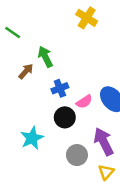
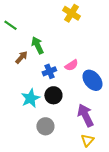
pink semicircle: (84, 102) -> (71, 65), moved
cyan star: (32, 138) -> (30, 98), moved
gray circle: (77, 155) -> (45, 126), moved

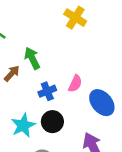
pink semicircle: (71, 65) -> (75, 84), turned -32

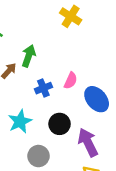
green arrow: (32, 58) -> (29, 56), turned 45
black circle: (52, 122) -> (60, 124), moved

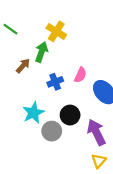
yellow cross: (71, 16) -> (56, 31), moved
gray circle: (38, 156) -> (52, 131), moved

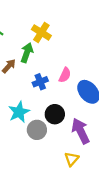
yellow triangle: (99, 161) -> (72, 159), moved

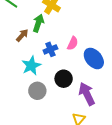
cyan star: (19, 112) -> (31, 66), moved
gray circle: (37, 130) -> (37, 91), moved

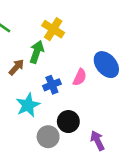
blue ellipse: (94, 59) -> (106, 65), moved
gray circle: (37, 91) -> (48, 137), moved
purple arrow: (87, 94) -> (97, 141), size x0.7

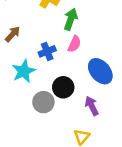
green arrow: (37, 52) -> (71, 19), moved
blue ellipse: (106, 65) -> (100, 71), moved

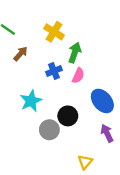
brown arrow: (13, 34) -> (21, 54), moved
blue cross: (47, 51) -> (54, 71), moved
purple arrow: (92, 106) -> (107, 133), moved

